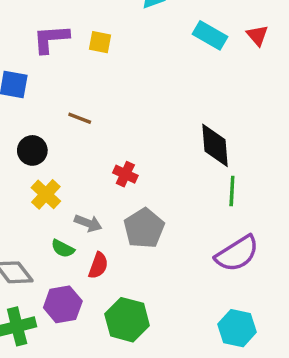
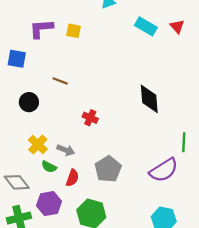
green line: (232, 191) -> (184, 142), moved
yellow cross: (46, 194) -> (38, 144), moved
gray pentagon: (144, 228) -> (108, 169), moved

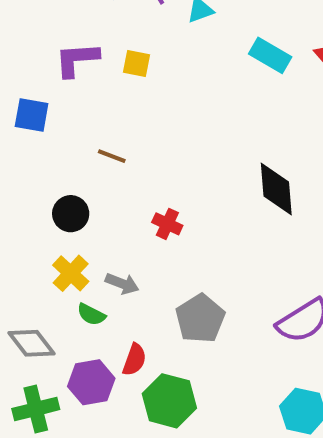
black circle: (29, 102) -> (71, 214), moved
red semicircle: (72, 178) -> (134, 360), moved

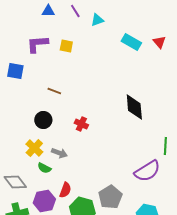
black circle: (71, 214) -> (43, 120), moved
gray pentagon: (200, 319) -> (110, 197), moved

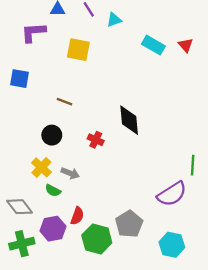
purple L-shape: (37, 44) -> (33, 32), moved
yellow square: (66, 46) -> (78, 50), size x1.5
black diamond: (134, 107) -> (129, 120), moved

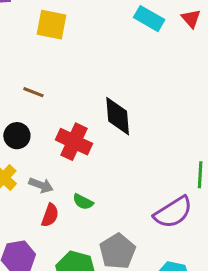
red cross: (96, 140) -> (74, 142), size x1.6
green semicircle: (53, 191) -> (83, 202), moved
red semicircle: (77, 216) -> (50, 215), moved

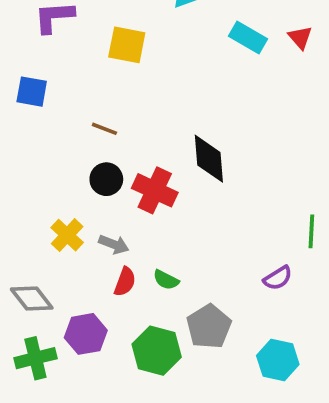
black circle: (17, 136) -> (106, 179), moved
green semicircle: (83, 202) -> (166, 280), moved
purple semicircle: (173, 212) -> (278, 278), size x0.6

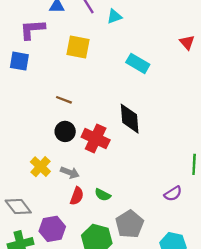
cyan rectangle: (248, 37) -> (138, 63), moved
blue square: (32, 92) -> (19, 61), moved

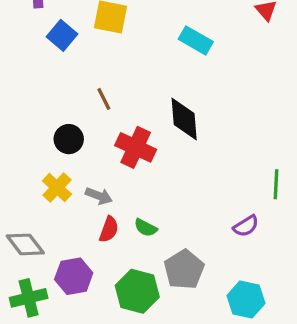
blue square: (19, 61) -> (62, 35), moved, turned 30
brown line: (64, 100) -> (104, 99), moved, turned 42
black circle: (65, 131) -> (69, 139), moved

